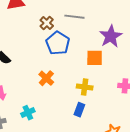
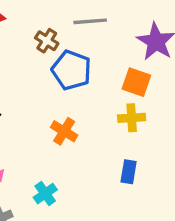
orange square: (95, 58) -> (136, 82), turned 30
yellow cross: (85, 87) -> (132, 118), moved

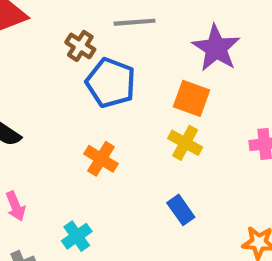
yellow cross: (132, 118) -> (185, 143), turned 32
blue rectangle: (129, 172) -> (181, 210), turned -45

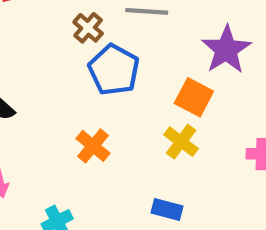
blue rectangle: (181, 210) -> (167, 210), turned -48

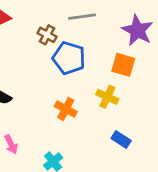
yellow cross: (181, 142) -> (107, 97), moved
blue rectangle: (167, 210) -> (121, 140), turned 30

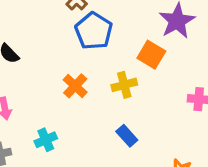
yellow cross: (107, 97) -> (124, 85), turned 35

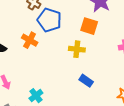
yellow cross: (124, 85) -> (77, 49), turned 35
orange cross: (75, 86) -> (30, 40), moved

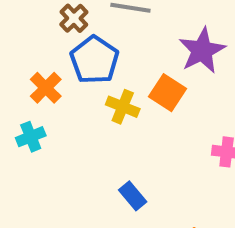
yellow cross: (77, 49) -> (123, 107), moved
cyan cross: (36, 96) -> (31, 137), moved

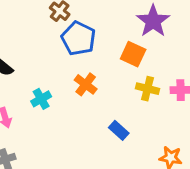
orange cross: (46, 88) -> (86, 84), moved
yellow cross: (123, 107) -> (147, 89), moved

